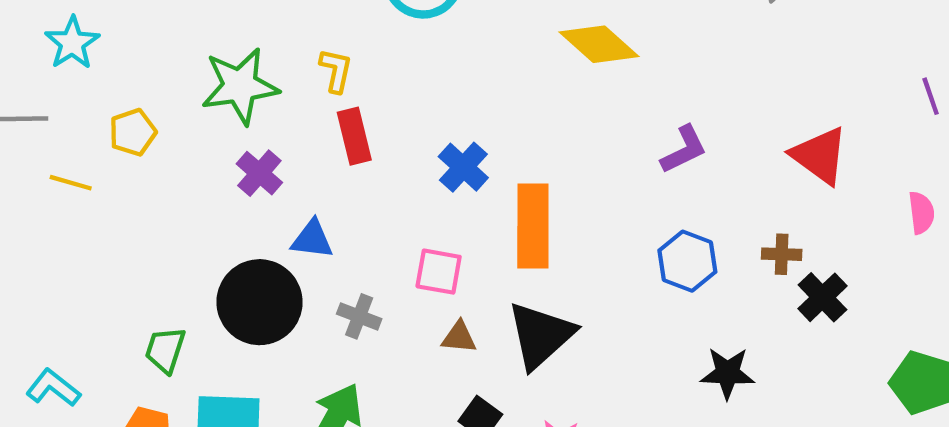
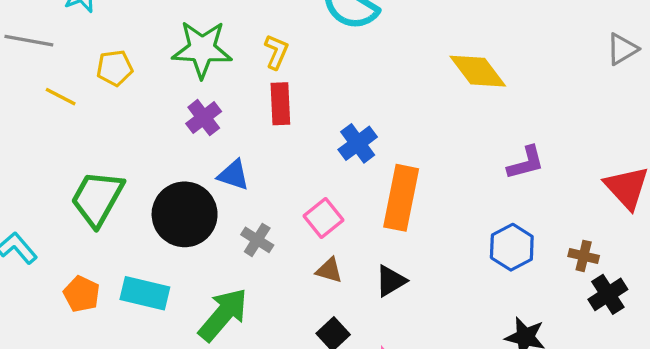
pink square: (439, 272) -> (324, 218), turned 30
black triangle: (541, 335) -> (391, 281), size x0.6
green trapezoid: (165, 350) -> (97, 198), moved, size x1.6

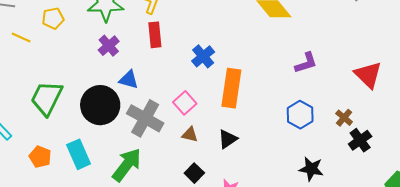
gray cross: (257, 240) -> (145, 118), size x1.8
brown cross: (584, 256) -> (344, 118), turned 30
cyan rectangle: (145, 293) -> (79, 154), turned 56

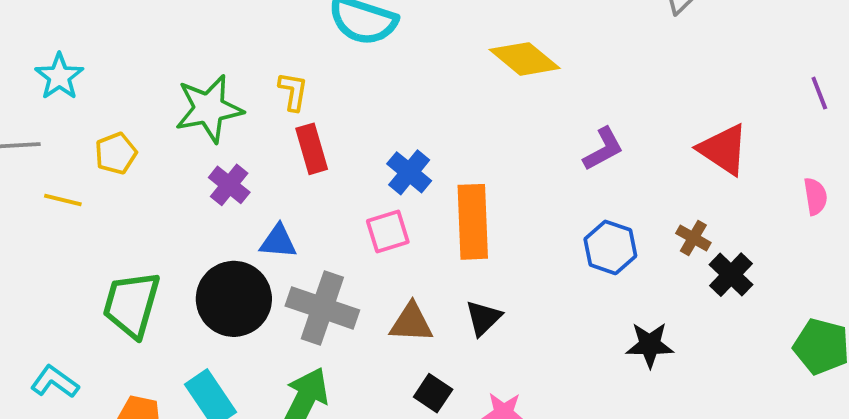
pink square: (185, 103) -> (388, 231), moved, turned 35
brown triangle: (190, 134) -> (411, 323), size x1.4

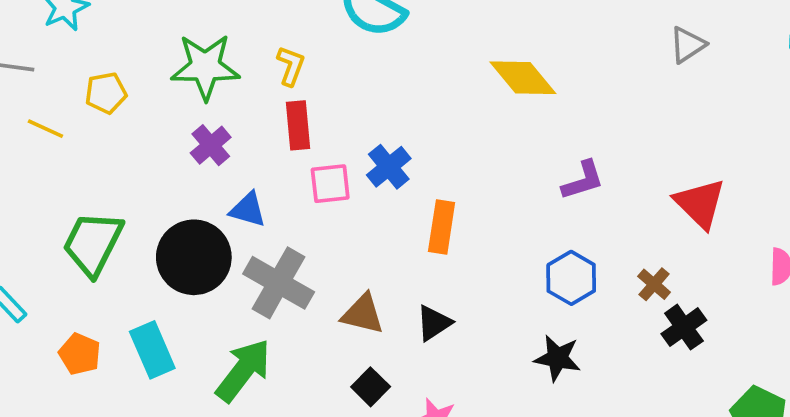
orange rectangle: (473, 222) -> (442, 227), size x0.7
pink square: (388, 231) -> (330, 184), moved
black star: (650, 345) -> (557, 358), moved

